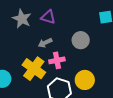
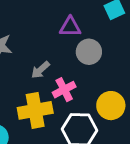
purple triangle: (48, 17) -> (70, 27), moved
yellow cross: (34, 69) -> (35, 110), turned -30

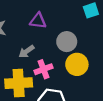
purple triangle: (70, 27) -> (38, 21), moved
yellow circle: (111, 106) -> (77, 64), moved

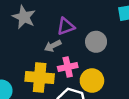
purple triangle: (38, 21) -> (66, 26), moved, turned -36
yellow circle: (77, 64) -> (92, 81), moved

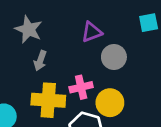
purple triangle: (66, 26) -> (92, 32), moved
gray arrow: (53, 46) -> (40, 61), moved, turned -42

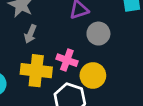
pink cross: (81, 87) -> (67, 60), turned 30

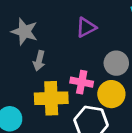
gray circle: (98, 34) -> (116, 63), moved

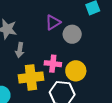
gray circle: (116, 63) -> (72, 34), moved

